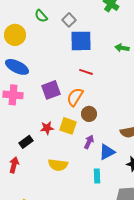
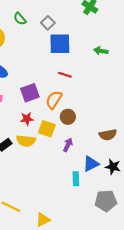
red star: (47, 128) -> (27, 119), moved
blue triangle: (107, 152) -> (91, 164), moved
yellow semicircle: (58, 165) -> (26, 141), moved

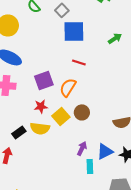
green arrow: (101, 51) -> (115, 38), turned 136
brown circle: (68, 117) -> (82, 112), moved
yellow square: (47, 129) -> (61, 116), turned 30
purple arrow: (68, 145) -> (82, 148), moved

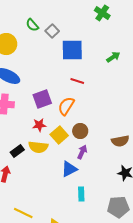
gray square: (62, 10) -> (52, 31), moved
purple arrow: (82, 148) -> (82, 152), moved
blue triangle: (105, 151) -> (69, 169), moved
cyan rectangle: (90, 166) -> (81, 194), moved

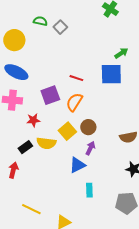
green semicircle: (32, 25) -> (40, 21), turned 144
blue square: (72, 50) -> (111, 74), moved
red line: (77, 81) -> (76, 78), moved
red star: (39, 125) -> (33, 120), moved

